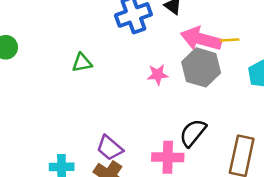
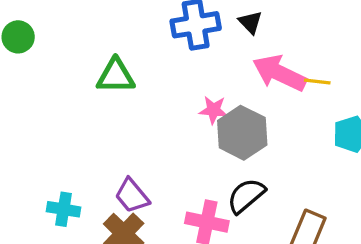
green triangle: (82, 63) -> (116, 76), size x1.4
gray hexagon: (201, 67) -> (242, 133), moved

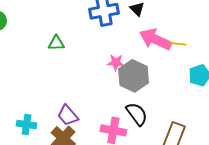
green triangle: (116, 76) -> (56, 43), size x0.7
black semicircle: (246, 196) -> (137, 114), turned 95

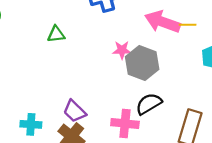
black semicircle: (137, 114) -> (149, 104), turned -80

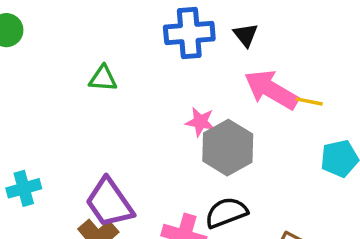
purple trapezoid: (74, 111) -> (109, 203), size x1.4
cyan cross: (31, 124) -> (24, 188), moved, turned -30

